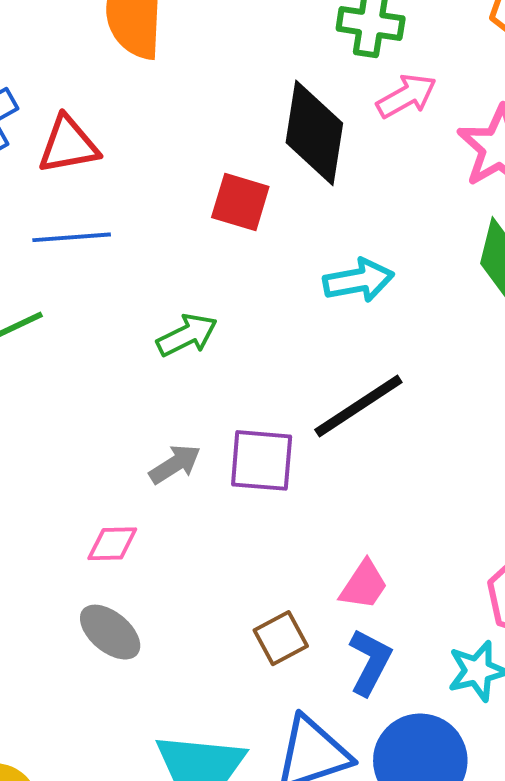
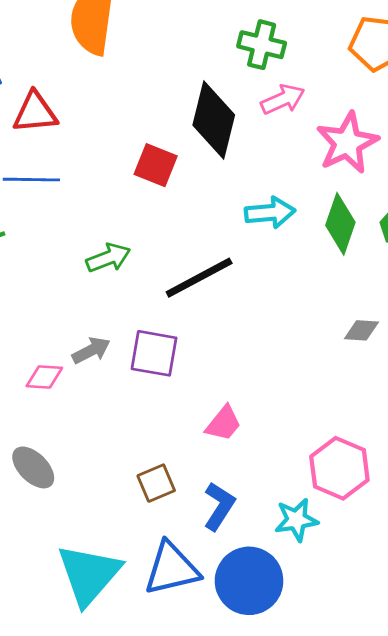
cyan arrow: (358, 280) -> (270, 213), moved
black line: (358, 406) -> (199, 278), moved
pink diamond: (112, 544) -> (44, 377), moved
pink trapezoid: (364, 585) -> (223, 423), moved

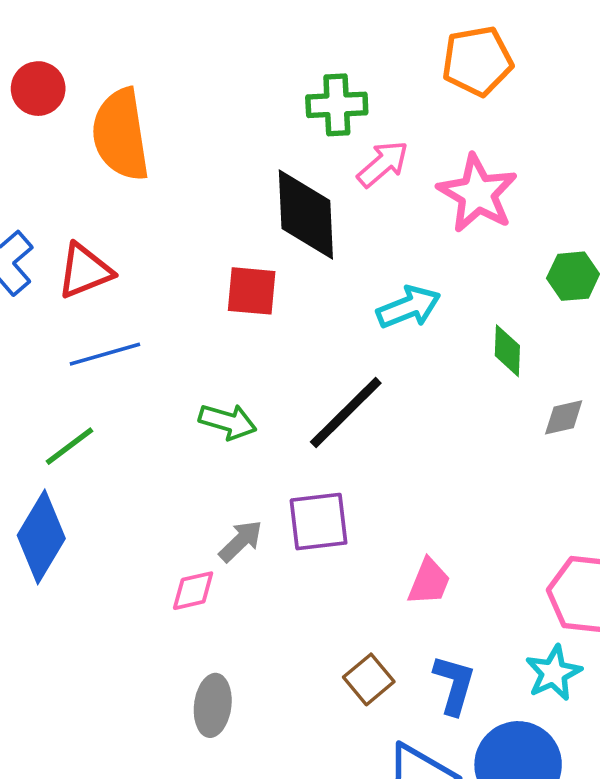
green diamond: (340, 224) -> (507, 351), moved, size x0.7
green arrow: (108, 258) -> (228, 422), turned 54
gray ellipse: (33, 467) -> (213, 705), turned 69

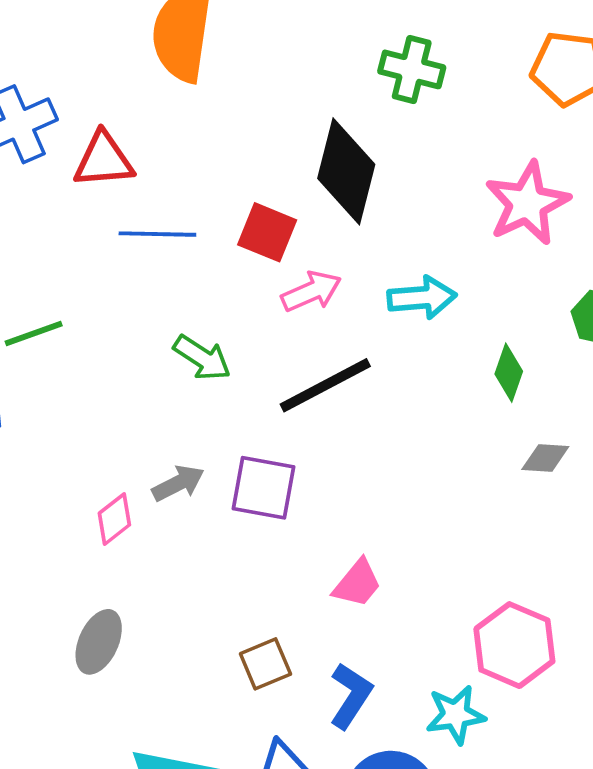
pink arrow: (383, 164) -> (311, 291), moved
blue line: (105, 354) -> (157, 234), moved
pink diamond: (193, 591) -> (114, 519), turned -42

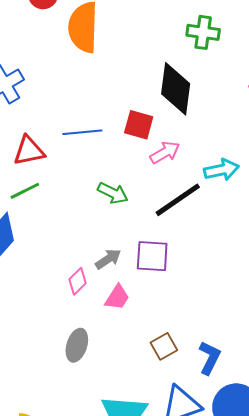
red triangle: (104, 160) -> (29, 151), moved
cyan arrow: (422, 298) -> (221, 170), moved
pink trapezoid: (357, 583) -> (117, 297), moved

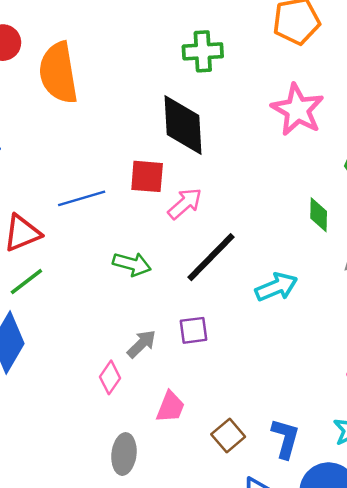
cyan arrow: (221, 170) -> (276, 287), moved
purple square: (152, 256) -> (193, 330), size x0.7
pink trapezoid: (117, 297) -> (170, 407), moved

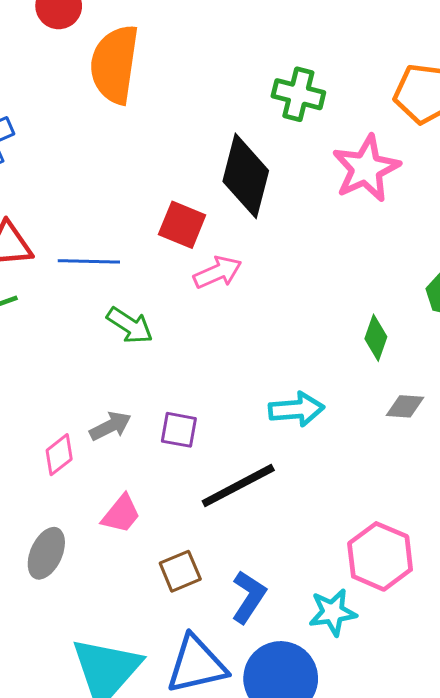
pink star: (298, 110) -> (366, 168), moved
blue line: (82, 198) -> (89, 261), moved
black line: (211, 257) -> (238, 486), moved

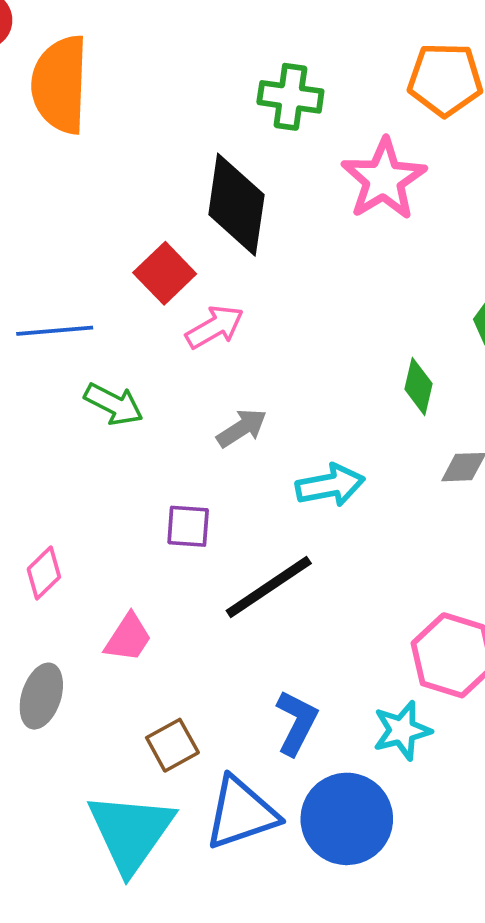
red square: (182, 225) -> (165, 273), turned 30
gray arrow: (110, 426) -> (242, 428), moved
brown square: (180, 571) -> (172, 745), moved

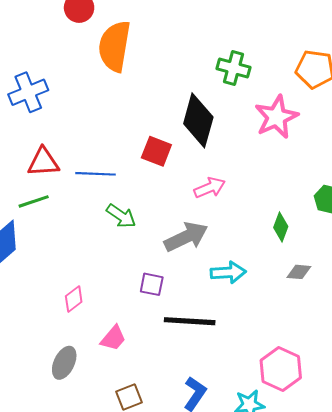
red square: (165, 273) -> (156, 151), turned -32
pink arrow: (215, 327) -> (210, 188), moved
gray arrow: (242, 428) -> (186, 237), size x1.6
black line: (269, 587) -> (190, 321), turned 30

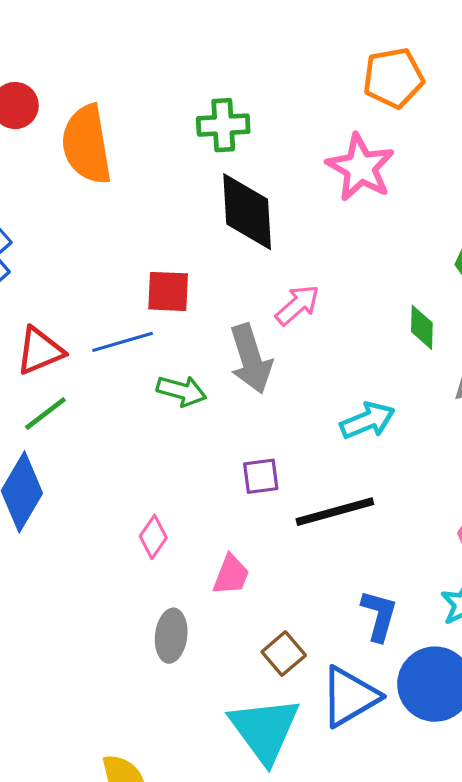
green cross: (234, 68) -> (223, 125), moved
red square: (156, 151) -> (168, 291), moved
gray arrow: (186, 237) -> (251, 359), moved, turned 117

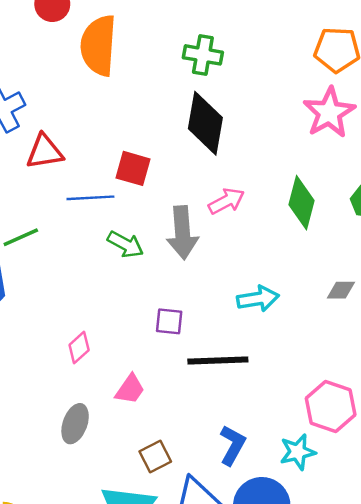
pink star: (360, 167) -> (329, 113), moved
green diamond: (422, 327) -> (302, 203), moved, size x1.5
red triangle: (40, 351) -> (45, 152), moved

